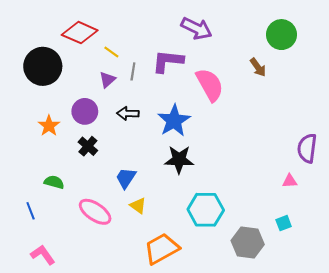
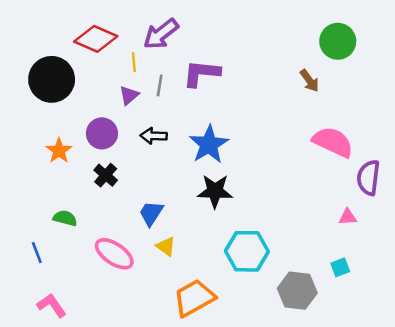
purple arrow: (196, 28) -> (161, 34), moved, turned 116
yellow line: (111, 52) -> (134, 62), turned 49
pink semicircle: (210, 85) -> (333, 142), moved, turned -36

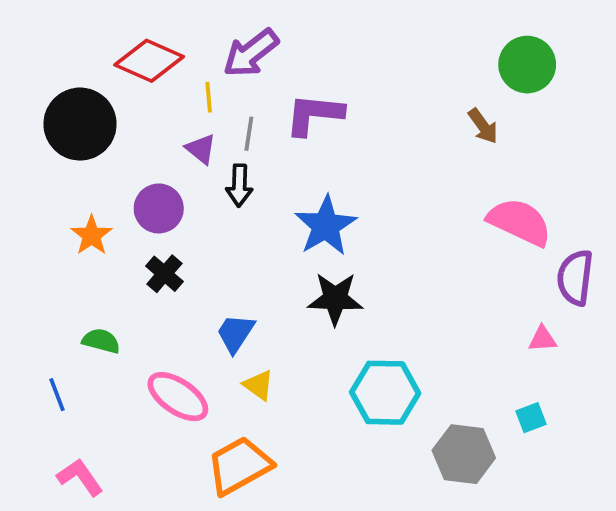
purple triangle: (129, 95) -> (201, 149), turned -40
black arrow: (154, 136) -> (239, 185), moved, turned -90
orange trapezoid: (194, 298) -> (239, 466), moved

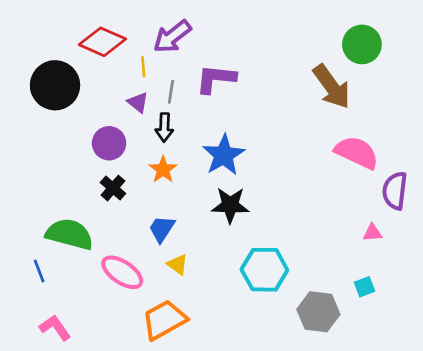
brown arrow: (483, 126) -> (332, 87), size x1.8
orange star: (92, 235) -> (163, 170), moved
green semicircle: (101, 341) -> (70, 234), size x1.8

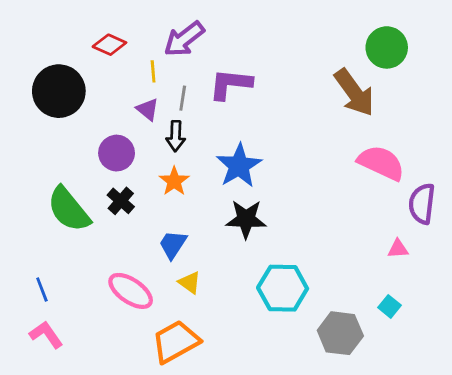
red diamond: (102, 42) -> (109, 45), size x0.7
green semicircle: (70, 234) -> (69, 209), moved, turned -144
cyan square: (365, 287) -> (390, 306), turned -30
pink L-shape: (55, 328) -> (46, 335), moved

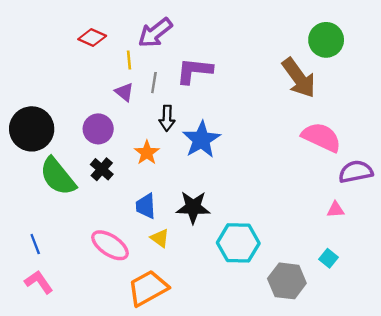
black circle: (59, 91) -> (32, 129), moved
black arrow: (176, 136) -> (167, 118), moved
purple semicircle: (422, 204) -> (356, 172), turned 72
black star: (246, 219) -> (193, 207), moved
blue trapezoid: (173, 244) -> (146, 206), turned -36

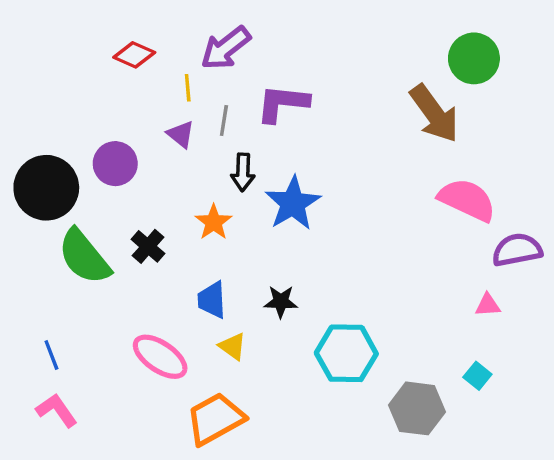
purple circle: (98, 129) -> (115, 164), moved
black star: (193, 207) -> (281, 302), size x0.7

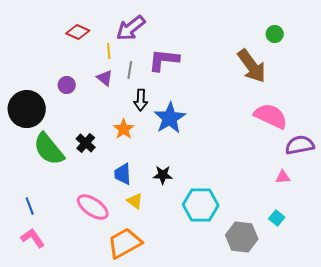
green circle: (474, 58) -> (275, 34), size x0.6
purple circle: (115, 164) -> (67, 85), moved, size x0.7

